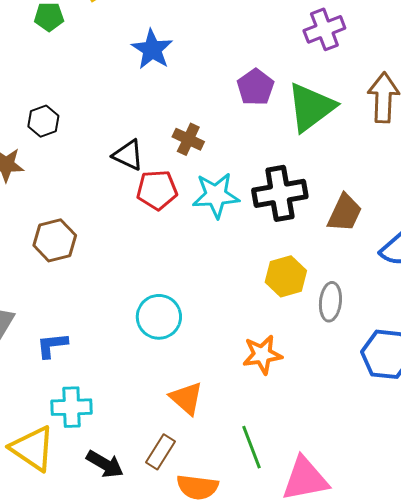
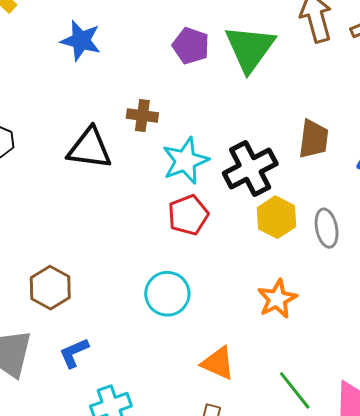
black triangle: (128, 155) -> (90, 148), size x1.4
red pentagon: (157, 190) -> (188, 215), moved
black cross: (280, 193) -> (250, 168), moved
brown hexagon: (55, 240) -> (50, 288), moved

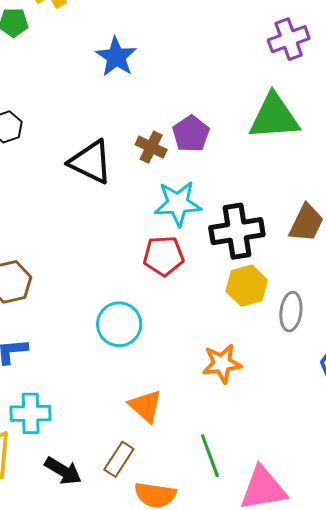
purple pentagon: (191, 46) -> (191, 134), moved
green triangle: (250, 48) -> (274, 117), turned 32

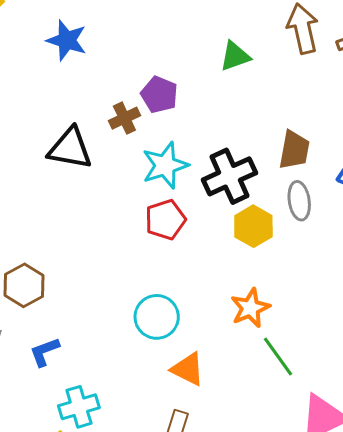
green triangle: (274, 117) -> (235, 56), size x0.6
brown cross: (151, 147) -> (124, 118), turned -36
gray ellipse: (291, 312) -> (299, 201), moved
cyan circle: (119, 324) -> (157, 317), moved
green line: (210, 456) -> (278, 356), moved

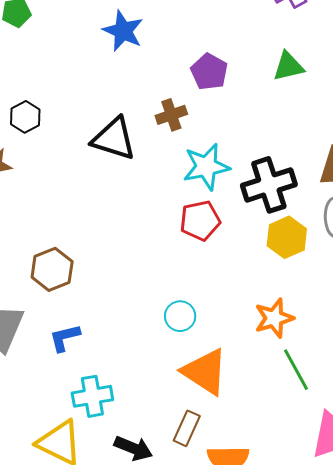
purple pentagon: (159, 95) -> (209, 72), moved
cyan circle: (157, 317) -> (180, 316), size x0.7
orange triangle: (188, 369) -> (205, 372), size x1.4

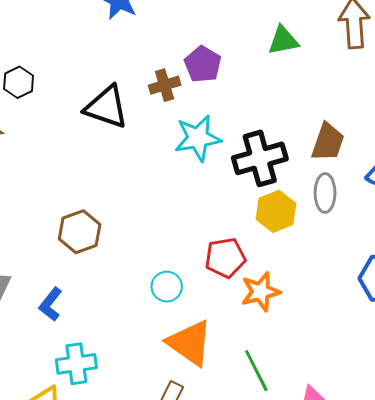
purple pentagon: (209, 72) -> (203, 64), moved
red pentagon: (200, 221) -> (225, 258), moved
brown hexagon: (52, 269) -> (80, 232), moved
blue L-shape: (65, 338) -> (51, 304), turned -40
green line: (296, 370) -> (256, 371), moved

